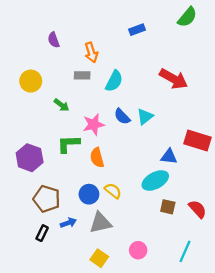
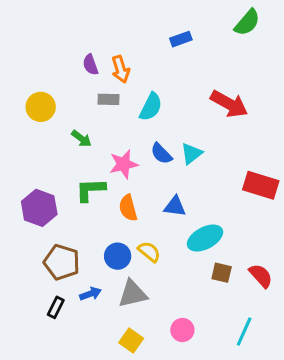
purple semicircle: (54, 40) -> (90, 65), moved
blue triangle: (169, 156) -> (175, 206), moved

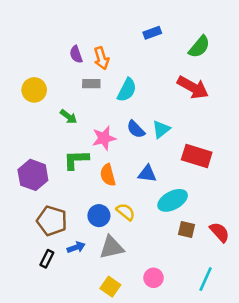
green semicircle: (247, 22) -> (199, 47), moved
red rectangle: (261, 185) -> (197, 156), moved

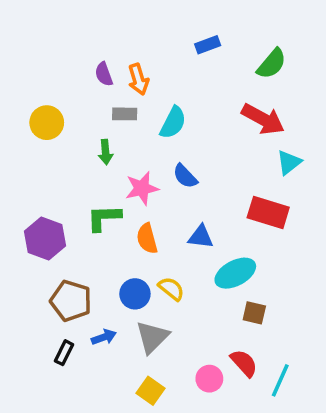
green arrow: (68, 117) -> (106, 152), moved, turned 48
cyan triangle: (161, 129) -> (289, 162), moved
red semicircle: (220, 232) -> (244, 363), moved
gray triangle: (112, 247) -> (152, 337), turned -32

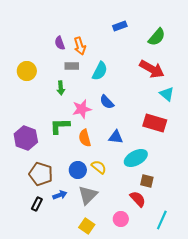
cyan triangle: (289, 162) -> (167, 94), turned -42
red semicircle: (244, 363) -> (138, 199), moved

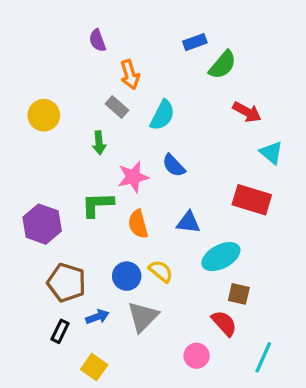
green semicircle: (157, 37) -> (223, 65), moved
purple semicircle: (60, 43) -> (97, 40), moved
gray rectangle: (72, 66) -> (117, 107), turned 40
red arrow: (152, 69) -> (247, 112), size x0.7
yellow square: (87, 226) -> (94, 367), moved

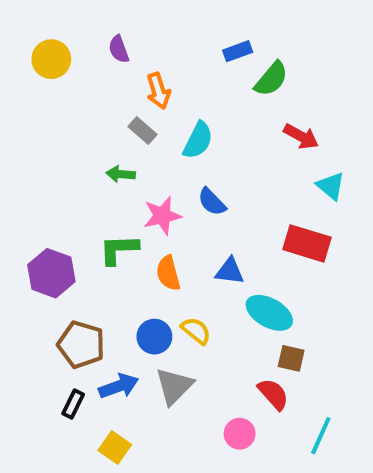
yellow circle: (44, 115) -> (51, 59), moved
green arrow: (99, 143) -> (121, 174), turned 100
cyan ellipse: (221, 257) -> (269, 313), turned 57
blue arrow: (97, 317) -> (119, 386), size x1.4

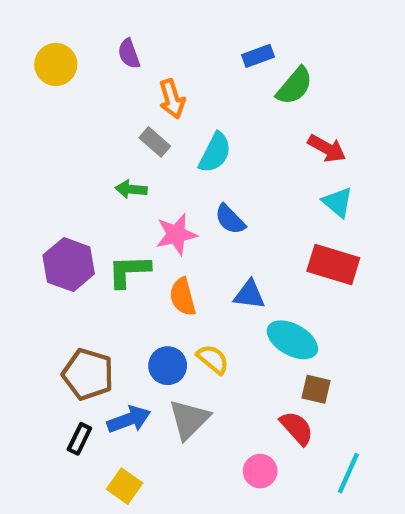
cyan triangle: (331, 186) -> (338, 202), moved
purple hexagon: (51, 273) -> (69, 265), moved

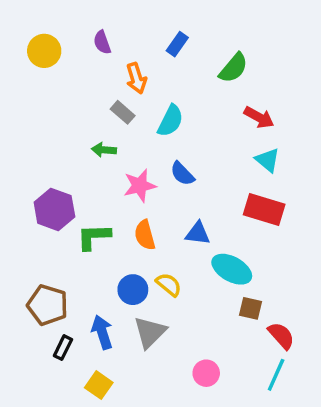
blue rectangle: (258, 56) -> (177, 44), moved, turned -35
green L-shape: (129, 271) -> (94, 237), moved
brown pentagon: (88, 374) -> (48, 305), moved
blue arrow: (129, 419) -> (102, 332), turned -88
red semicircle: (297, 428) -> (281, 336), moved

